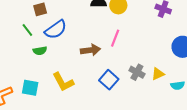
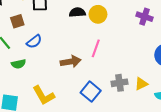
blue semicircle: (56, 30) -> (34, 42), size x0.7
gray cross: (137, 72) -> (120, 83), turned -35

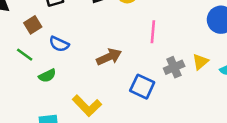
blue semicircle: (34, 42) -> (59, 44), turned 77
pink line: (96, 48) -> (153, 32), moved

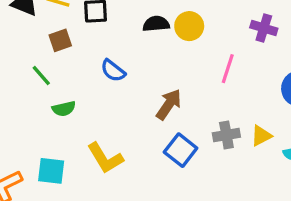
pink line: (153, 32) -> (228, 69), moved
blue semicircle: (59, 44) -> (113, 71), moved
brown arrow: (109, 57) -> (169, 104), moved, turned -45

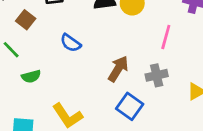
brown square: (60, 40) -> (26, 20), turned -30
gray cross: (226, 135) -> (157, 75), moved

